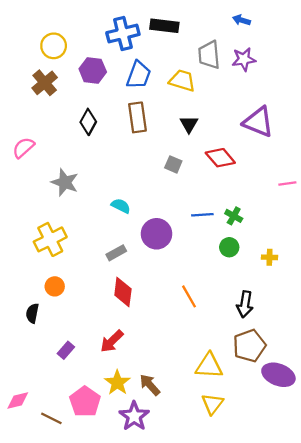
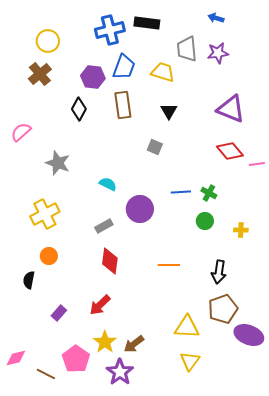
purple hexagon: (93, 70) -> (93, 77), moved
red diamond: (220, 158) -> (230, 151), moved
orange line: (189, 296) -> (169, 265), turned -60
brown arrow: (150, 385) -> (134, 344), turned -85

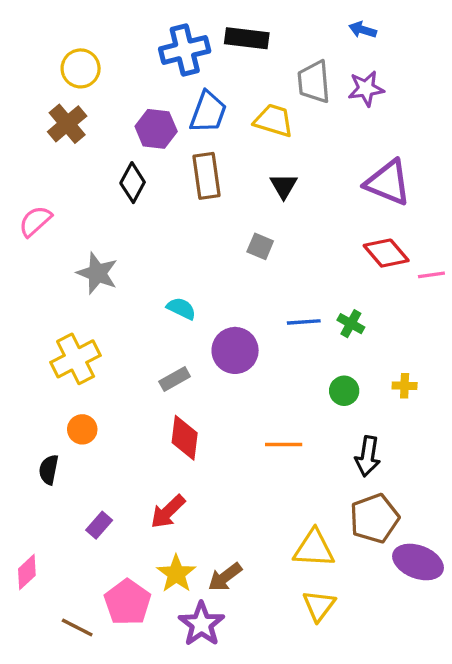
green circle: (205, 221) -> (344, 391), moved
pink diamond: (16, 358) -> (27, 572), moved, turned -30

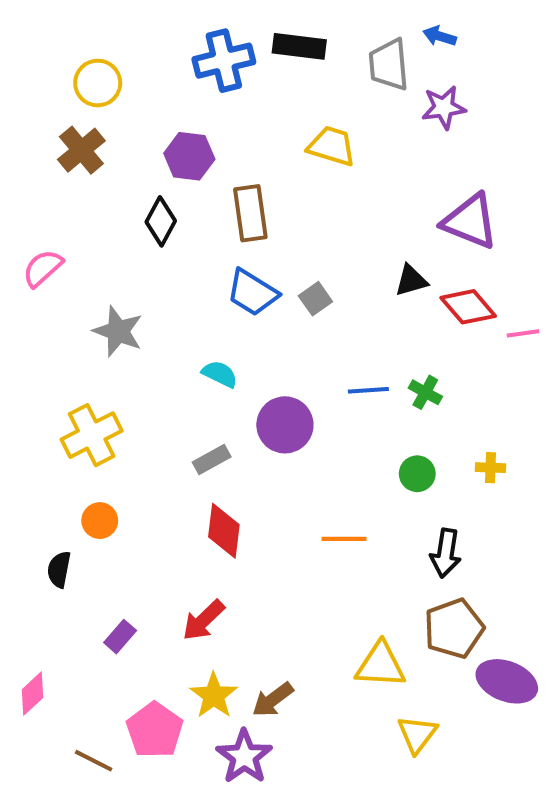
gray trapezoid: (314, 82) -> (389, 65), moved
blue trapezoid: (208, 112) -> (252, 293), moved, turned 102
black triangle: (284, 186) -> (411, 280), moved, turned 44
gray square: (260, 246) -> (315, 299), turned 32
yellow triangle: (319, 606) -> (417, 734), moved

